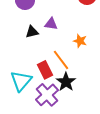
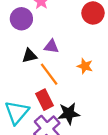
orange line: (61, 60) -> (49, 74), moved
black star: (66, 82) -> (69, 113), turned 30

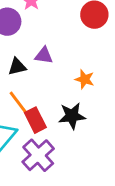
orange line: (49, 74) -> (20, 105), moved
black star: (69, 113) -> (72, 116), moved

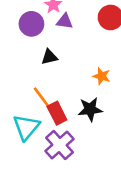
purple triangle: (44, 55) -> (65, 21), moved
black triangle: (17, 67) -> (49, 57), moved

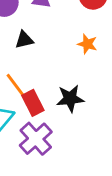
orange star: (102, 76) -> (87, 44), moved

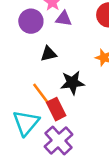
black star: (70, 99) -> (72, 83), moved

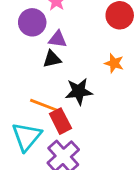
purple triangle: (64, 19) -> (58, 39), moved
orange line: (42, 95) -> (45, 106), turned -32

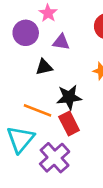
purple triangle: (58, 39) -> (61, 42), moved
red rectangle: (60, 121) -> (69, 124), moved

